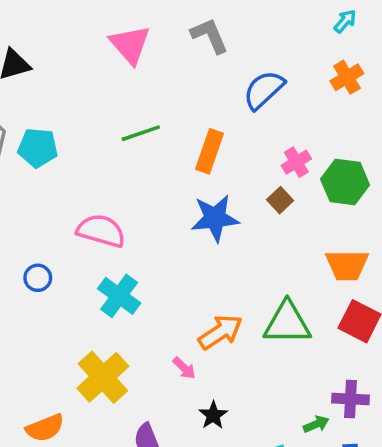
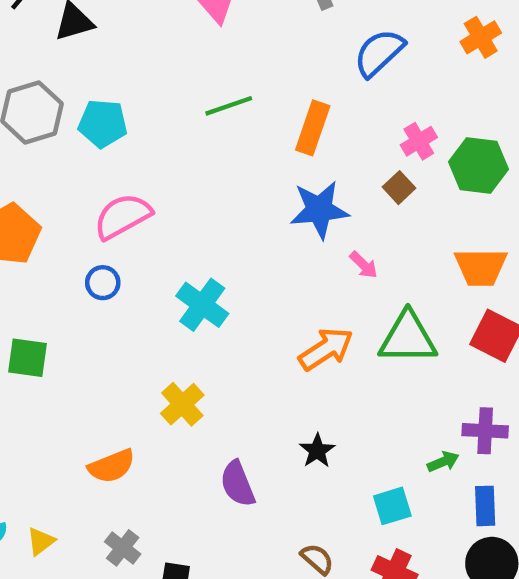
pink semicircle: (101, 231) -> (123, 216), moved, turned -45
pink arrow: (184, 368) -> (364, 265), moved
yellow cross: (103, 377) -> (182, 404), size x0.7

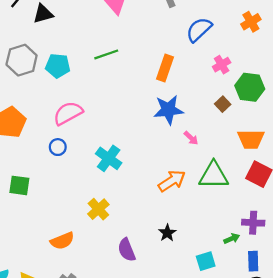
green line: (229, 106) -> (106, 54), moved
pink cross: (419, 141) -> (222, 65), moved
brown square: (399, 188) -> (223, 104), moved

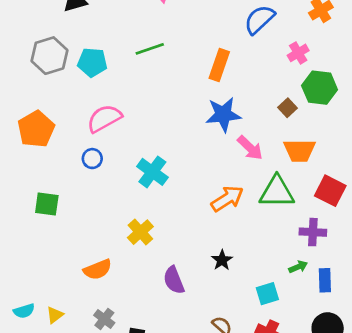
pink cross: (222, 65) -> (298, 53), moved
pink arrow: (191, 138) -> (250, 148), size x1.5
orange trapezoid: (251, 139) -> (299, 151), moved
purple cross: (253, 223) -> (313, 232), moved
blue rectangle: (253, 261) -> (325, 280), moved

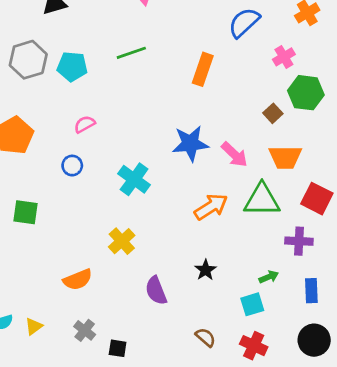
blue star: (223, 114) -> (190, 144), moved
pink semicircle: (104, 118) -> (85, 124), size x0.6
green arrow: (298, 267) -> (269, 277), moved

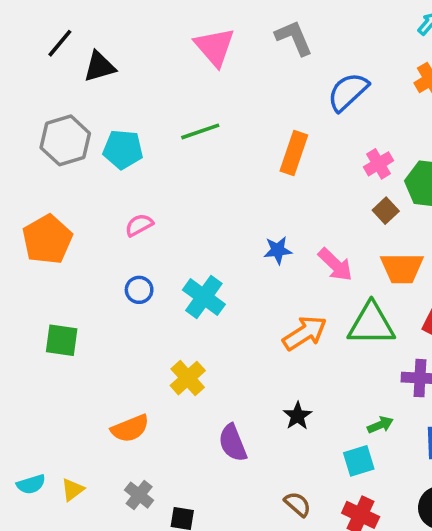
pink cross: (284, 57) -> (379, 164), moved
blue star: (190, 144) -> (278, 250), size x0.6
blue circle: (72, 166) -> (139, 290), moved

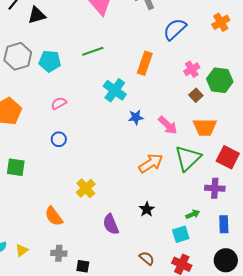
cyan cross: (204, 297) -> (115, 90), moved
green triangle: (371, 324) -> (188, 158), turned -44
orange semicircle: (130, 428) -> (54, 216), turned 75
gray cross: (139, 495) -> (59, 253), turned -35

